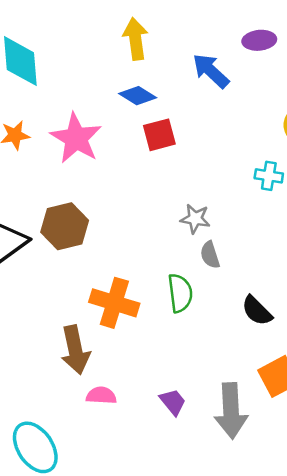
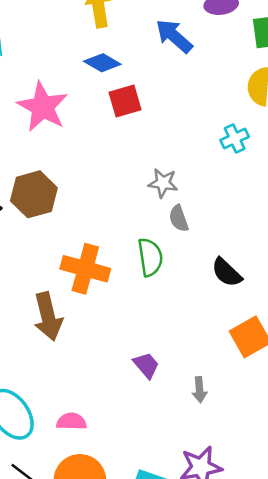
cyan cross: (269, 176) -> (235, 138), turned -32
pink semicircle: (101, 396) -> (71, 421), moved
gray arrow: (231, 411) -> (199, 390), moved, size x0.5

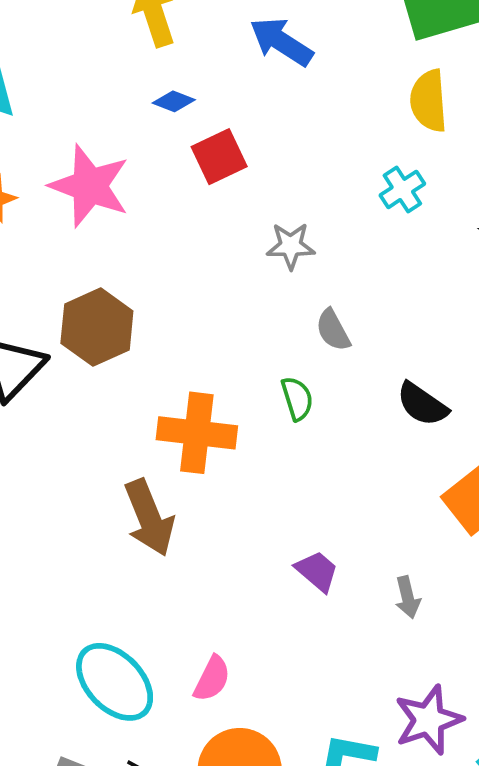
blue diamond: (102, 63) -> (174, 101), size x0.7
gray star: (163, 183) -> (291, 246), moved
green semicircle: (150, 257) -> (297, 399), size x0.7
pink semicircle: (71, 421) -> (212, 679), turned 124

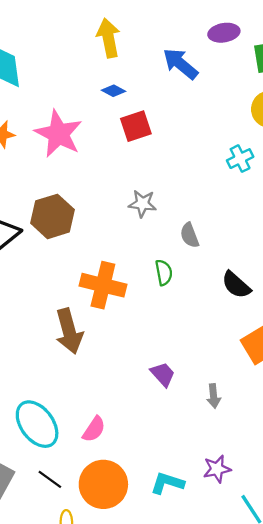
gray star: (291, 246) -> (142, 204), moved
purple star: (429, 720) -> (217, 469), size x0.7

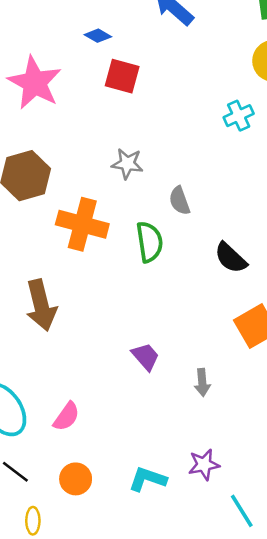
red square: (136, 126) -> (122, 76), turned 32
green semicircle: (164, 273) -> (149, 242), size x1.4
orange cross: (103, 285) -> (82, 224), moved
orange circle: (103, 484) -> (76, 479), size x0.6

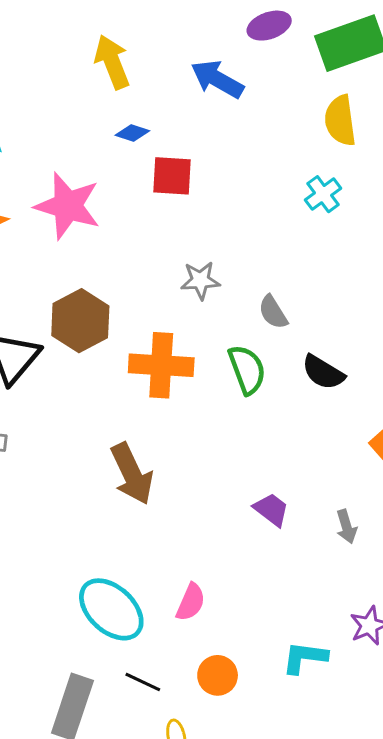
black semicircle: (231, 258) -> (323, 372), moved

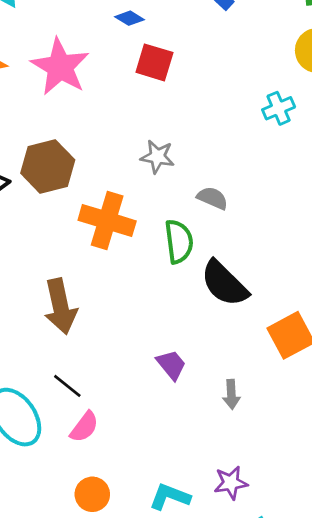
gray semicircle: (273, 312) -> (212, 198), turned 132
black semicircle: (323, 372) -> (224, 283), moved, size x1.4
black line: (143, 682) -> (67, 386), moved

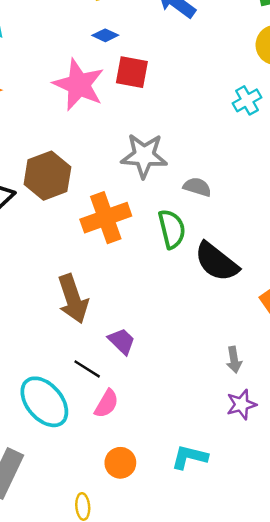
pink star: (60, 67) -> (79, 85), moved
gray star: (157, 157) -> (144, 156), size x1.5
orange cross: (107, 221) -> (106, 218), turned -30
purple trapezoid: (171, 365) -> (122, 341), moved
purple star: (231, 483) -> (241, 404), moved

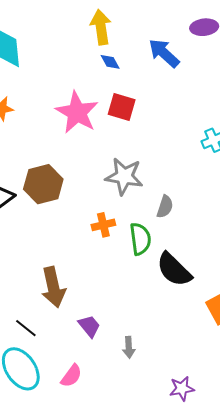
blue diamond: (105, 35) -> (110, 62), moved, turned 30
gray semicircle: (197, 187) -> (165, 207), turned 85
orange cross: (106, 218) -> (103, 225), moved, size x0.6
gray arrow: (234, 360) -> (129, 347), moved
black line: (87, 369) -> (26, 328), moved

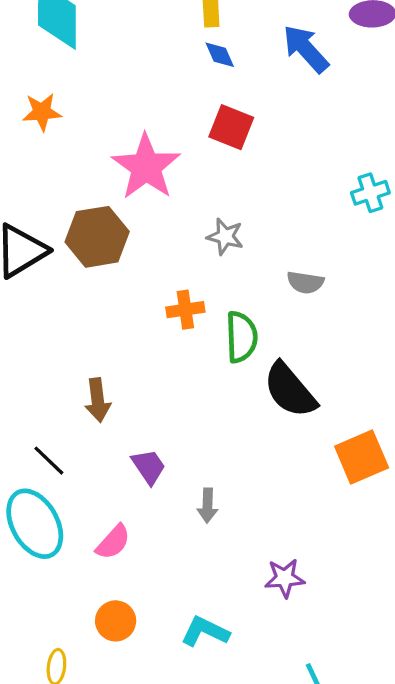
pink star: (77, 112) -> (146, 167), moved
gray star: (124, 176) -> (225, 237), size x0.6
gray semicircle: (165, 207) -> (305, 282), moved, turned 75
brown arrow: (53, 287) -> (98, 400), size x0.7

